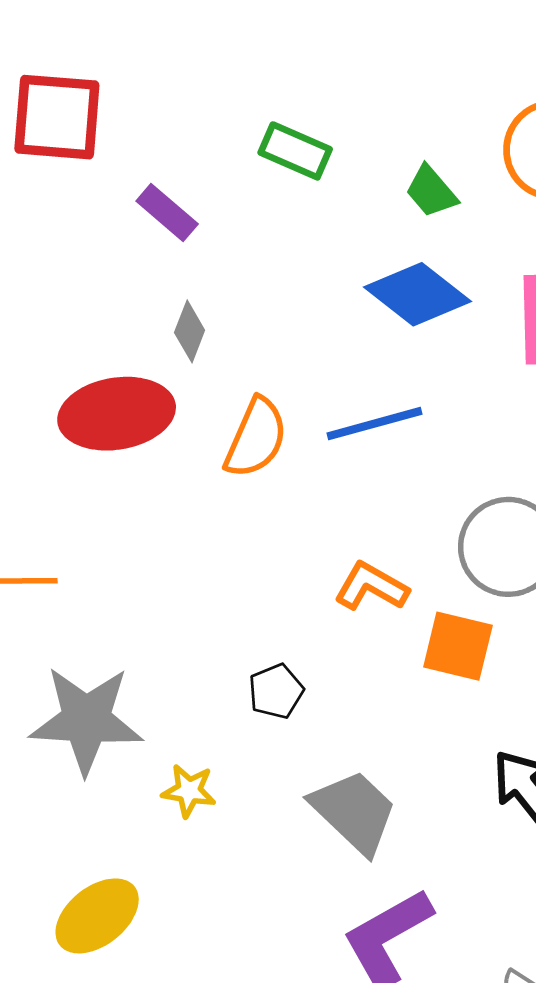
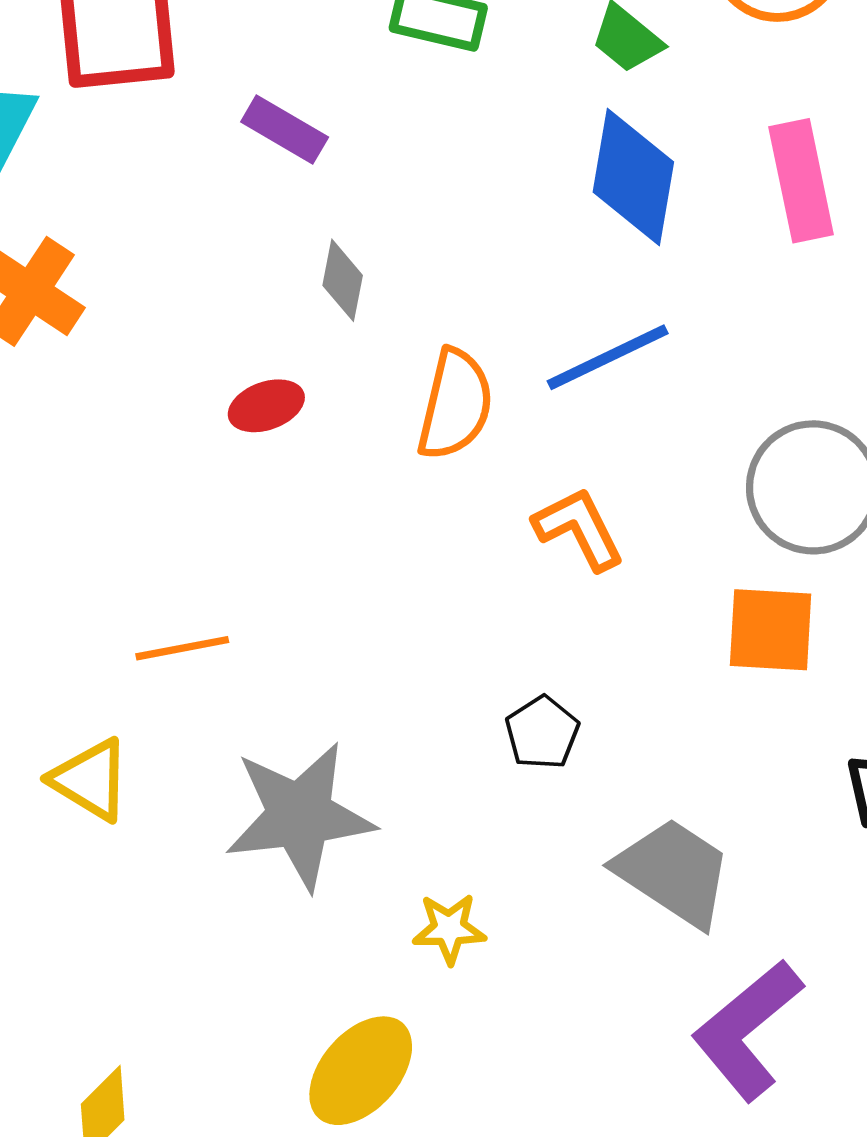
blue diamond: (418, 294) -> (633, 177), turned 72
red ellipse: (117, 414) -> (266, 406), size x0.5
orange L-shape: (371, 587) -> (579, 529), moved, turned 44
yellow star: (189, 791) -> (449, 929), moved

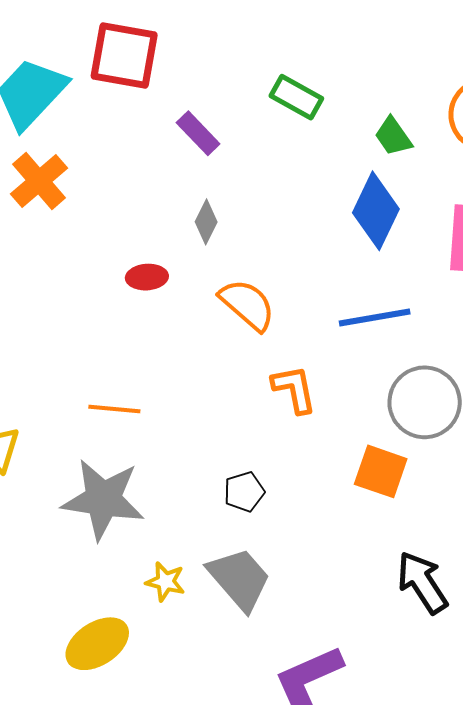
blue line: (608, 357) -> (375, 318), moved
orange semicircle: (455, 404) -> (247, 305), turned -78
orange line: (182, 648) -> (114, 409), moved
gray trapezoid: (674, 872) -> (239, 579), moved

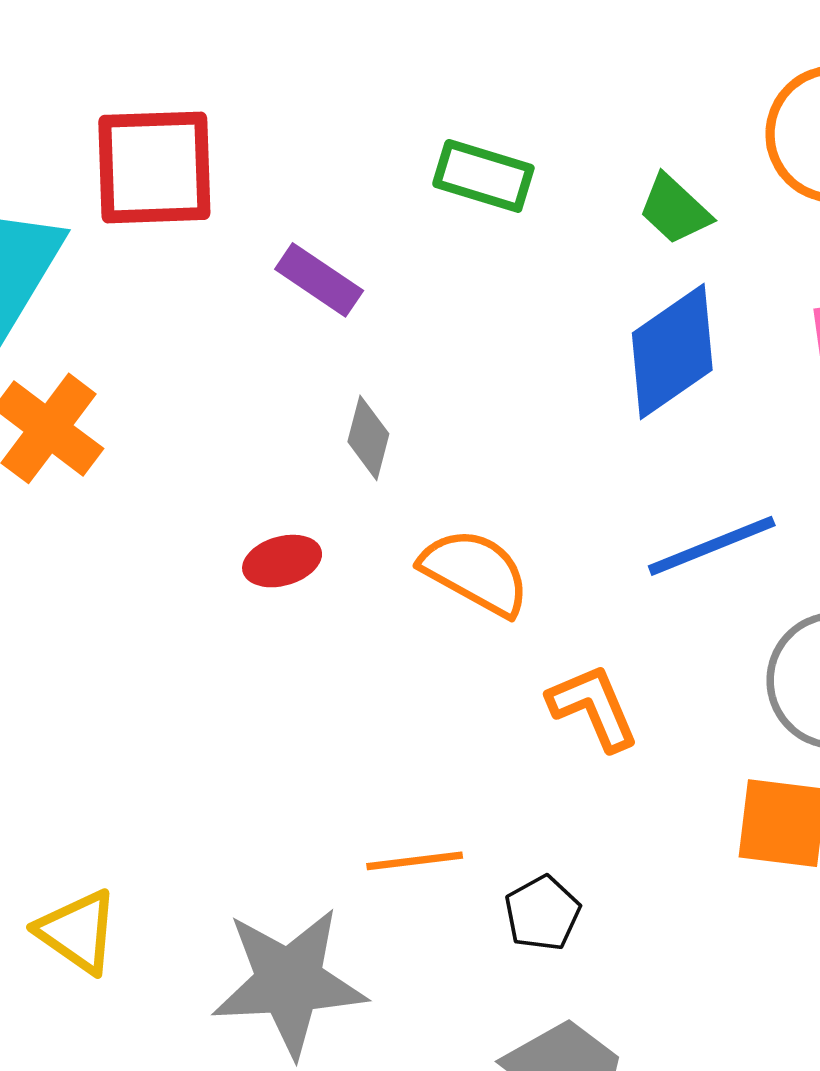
blue diamond: (376, 211) -> (672, 352), turned 42
orange line: (114, 409) -> (415, 861), moved

